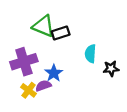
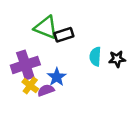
black star: (111, 69) -> (117, 59), moved
yellow cross: (28, 90) -> (30, 85), moved

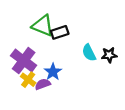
cyan semicircle: (95, 56) -> (89, 53), turned -30
purple cross: (25, 65) -> (24, 61), turned -35

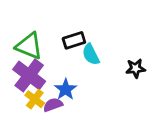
green triangle: (43, 26) -> (29, 46), moved
cyan semicircle: (89, 53) -> (91, 54), moved

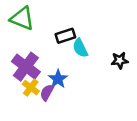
green triangle: (29, 46) -> (22, 18), moved
purple semicircle: (53, 105) -> (47, 93), turned -42

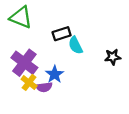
purple semicircle: (47, 93) -> (44, 87), turned -126

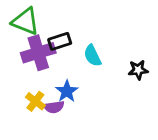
black rectangle: (62, 34) -> (60, 41), moved
purple cross: (24, 63) -> (38, 53), moved, turned 36

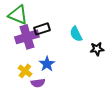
cyan semicircle: (92, 56) -> (76, 34), moved
purple semicircle: (54, 107) -> (38, 83), moved

